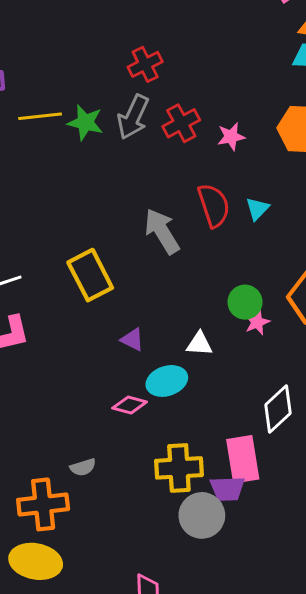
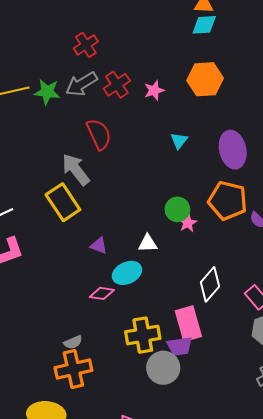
gray arrow: (133, 117) -> (81, 84), turned 40
red semicircle: (214, 205) -> (99, 134), moved
gray arrow: (162, 231) -> (76, 169), moved
orange cross: (43, 504) -> (73, 369), moved

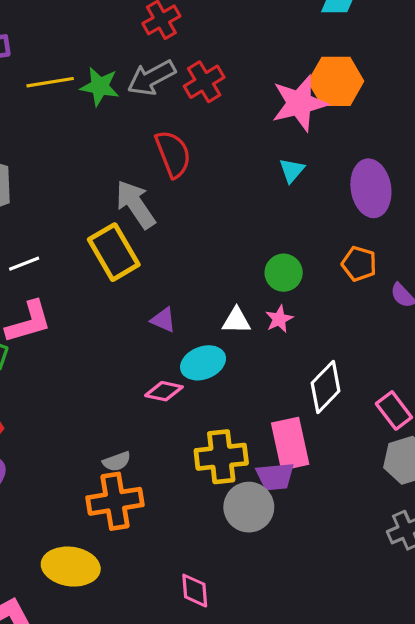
pink star: (154, 90) -> (299, 103), moved, size x1.8
orange pentagon: (228, 201) -> (359, 264), size x0.6
pink star: (188, 223) -> (279, 319), moved

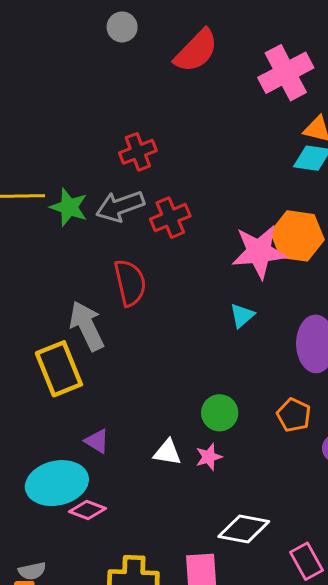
cyan ellipse: (203, 363) -> (57, 483), moved, size x1.4
white diamond: (326, 387) -> (244, 529), turned 48

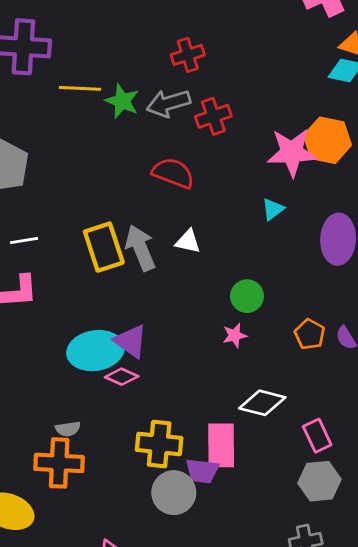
red semicircle: (130, 283) -> (173, 173), turned -60
gray arrow: (87, 326) -> (140, 248), moved
orange pentagon: (294, 415) -> (310, 334), moved
purple triangle: (97, 441) -> (131, 341), moved, size x1.5
white triangle: (167, 452) -> (188, 241), moved

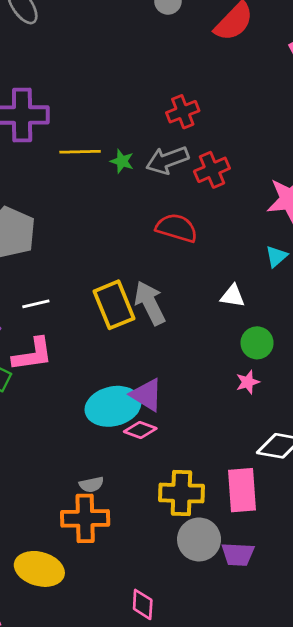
green star: (122, 101) -> (122, 161), size x0.7
white triangle: (188, 241) -> (233, 296), moved
purple trapezoid: (202, 471) -> (238, 554), moved

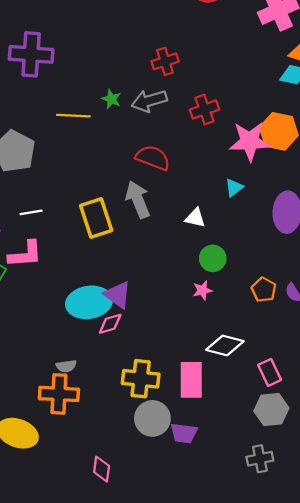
yellow line: (80, 152) -> (73, 116), moved
red cross: (212, 170) -> (205, 110), moved
gray arrow: (150, 303) -> (138, 200), moved
pink diamond: (140, 430) -> (110, 324), turned -40

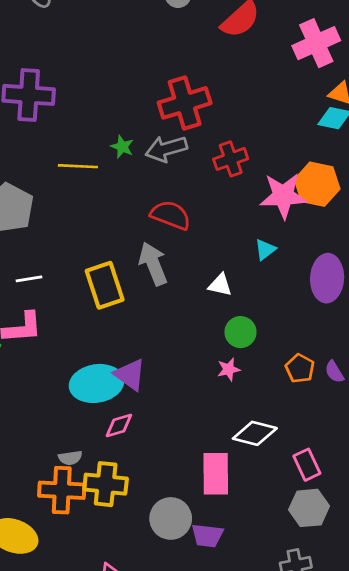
red cross: (165, 61) -> (185, 103), size x1.6
pink diamond: (110, 324) -> (119, 425), moved
yellow cross: (141, 379) -> (106, 484), moved

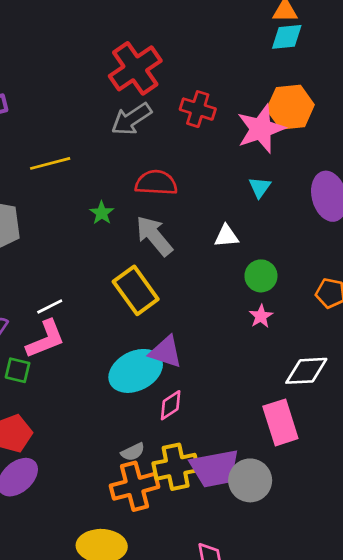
green star: (122, 147) -> (102, 213), moved, turned 30
red cross: (231, 159) -> (198, 109), turned -36
white line: (29, 279) -> (50, 306), moved
yellow rectangle: (105, 285) -> (136, 290), moved
purple trapezoid: (207, 536) -> (215, 468), moved, size x1.5

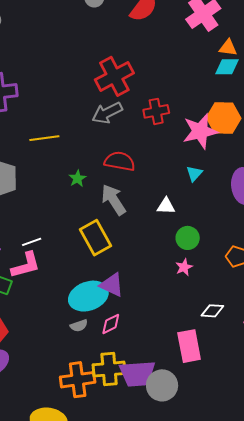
red cross: (198, 109) -> (156, 111), turned -35
white diamond: (306, 371) -> (212, 311), size x0.7
gray semicircle: (133, 452) -> (79, 326), moved

